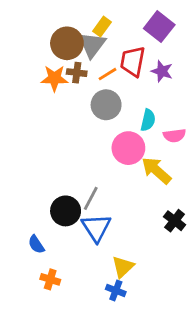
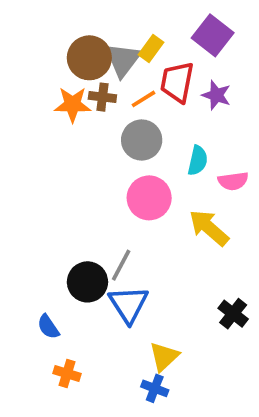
yellow rectangle: (102, 27) -> (151, 48), moved
pink circle: (128, 148) -> (149, 198), moved
black cross: (175, 221) -> (233, 314), moved

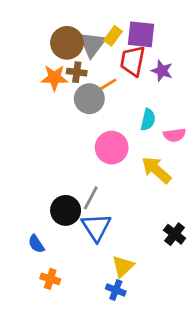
purple square: (213, 35) -> (141, 34), moved, turned -32
orange line: (144, 99) -> (107, 85), moved
gray circle: (142, 140) -> (89, 99), moved

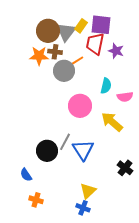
blue triangle: (96, 227) -> (83, 150), moved

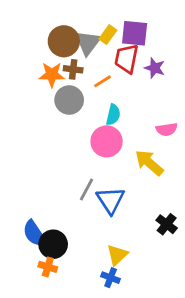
gray circle: (64, 71) -> (69, 100), moved
cyan semicircle: (106, 86) -> (113, 115), moved
black circle: (47, 151) -> (53, 244), moved
blue semicircle: (26, 175) -> (34, 234), size x1.5

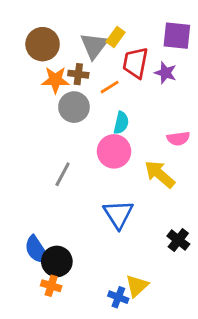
purple square: (135, 33) -> (177, 36), moved
brown circle: (64, 41) -> (43, 44), moved
gray line: (86, 189) -> (63, 174), moved
yellow triangle: (117, 255) -> (137, 286), moved

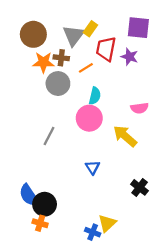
blue triangle: (118, 214) -> (93, 167), size x0.6

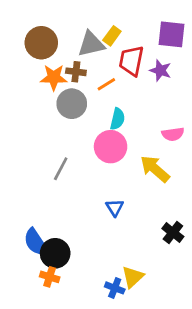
gray triangle: (74, 35) -> (91, 44), turned 40

